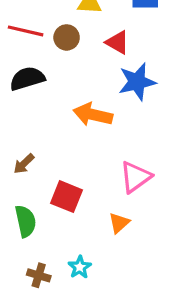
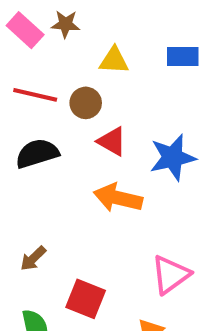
red triangle: (117, 42) -> (112, 141), moved

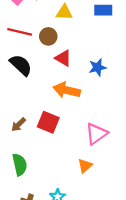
black semicircle: (37, 153) -> (21, 65), turned 60
blue star: (173, 157) -> (98, 67), size x0.7
red square: (86, 299) -> (48, 122), moved

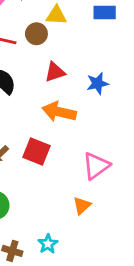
brown circle: (48, 36) -> (36, 34), moved
red triangle: (63, 58) -> (55, 72), turned -48

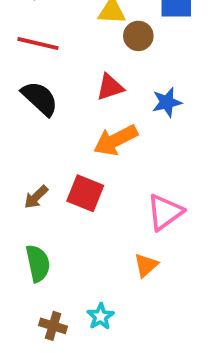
brown circle: (36, 34) -> (138, 36), moved
orange arrow: (59, 112) -> (116, 140), turned -40

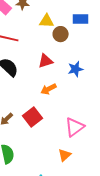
orange arrow: (116, 140) -> (49, 89), size x0.7
red square: (85, 193) -> (33, 117), turned 30

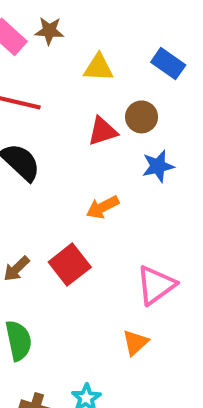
blue rectangle: (81, 19) -> (168, 64), turned 35
brown circle: (61, 34) -> (142, 117), moved
red triangle: (46, 61) -> (103, 131), moved

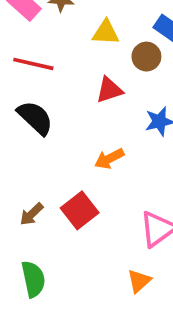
brown circle: (142, 117) -> (146, 57), moved

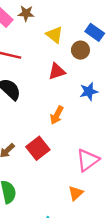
yellow triangle: (106, 32) -> (54, 35), turned 36
orange arrow: (109, 159) -> (57, 115), turned -36

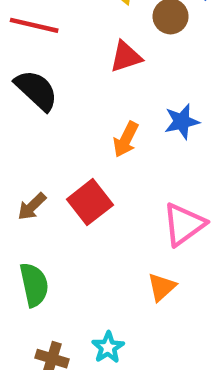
blue star: (89, 91) -> (182, 122), moved

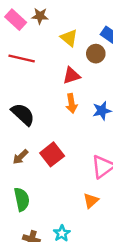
black semicircle: (36, 90) -> (23, 114), moved
orange arrow: (126, 139) -> (71, 103), moved, turned -36

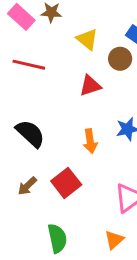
orange arrow: (71, 103) -> (90, 141), moved
green semicircle: (22, 199) -> (57, 238), moved

